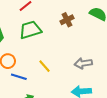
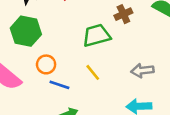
green trapezoid: (30, 30) -> (96, 35), moved

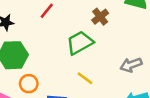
orange circle: (46, 64) -> (29, 84), moved

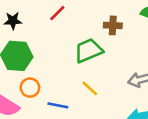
brown cross: (100, 17) -> (113, 25), turned 35

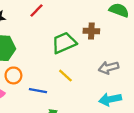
brown cross: (113, 25) -> (91, 31), moved

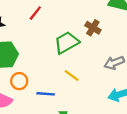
brown cross: (91, 31) -> (93, 28), turned 35

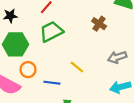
green trapezoid: (67, 43) -> (51, 32), moved

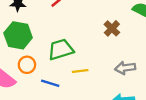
green trapezoid: (51, 32) -> (61, 50), moved
yellow line: (77, 67) -> (80, 71), turned -56

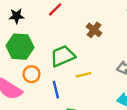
brown cross: (112, 28) -> (94, 30), moved
blue line: (50, 83) -> (56, 90), turned 66

